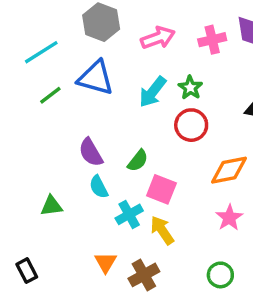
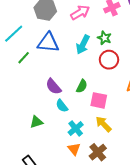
cyan cross: (129, 214) -> (76, 128), moved

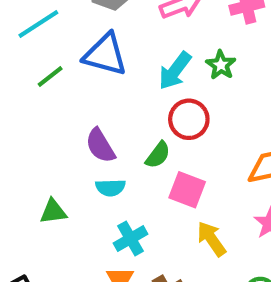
red circle: (109, 60) -> (189, 119), moved
cyan semicircle: (62, 106) -> (110, 188), turned -64
yellow arrow: (104, 124) -> (211, 239), moved

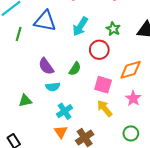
green star: (221, 65) -> (113, 29), moved
green line: (50, 76) -> (19, 34), turned -32
red circle: (189, 119) -> (99, 50), moved
pink square: (187, 190) -> (103, 85), moved

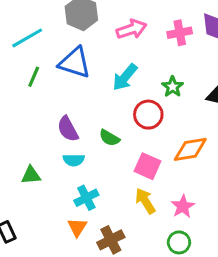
green semicircle: (75, 69) -> (109, 138), turned 80
pink star: (133, 98) -> (183, 206), moved

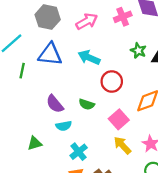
cyan arrow: (125, 77) -> (89, 57), turned 85
green star: (173, 87) -> (138, 51), moved
pink square: (147, 166) -> (119, 119), turned 36

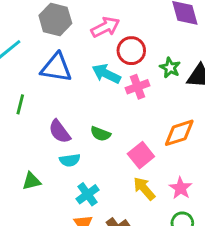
pink cross: (123, 17) -> (138, 87), moved
green line: (22, 71) -> (20, 104), moved
red circle: (112, 81) -> (131, 51), moved

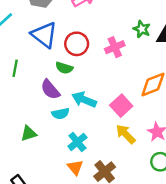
red circle: (131, 51) -> (77, 44), moved
blue triangle: (56, 68) -> (44, 35), turned 32
cyan arrow: (106, 74) -> (84, 100), moved
green semicircle: (101, 134) -> (64, 68), moved

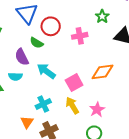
green star: (142, 29) -> (102, 16), moved
cyan semicircle: (60, 114) -> (15, 76), moved
cyan cross: (77, 142) -> (43, 104), moved

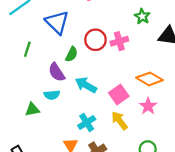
red circle: (51, 26) -> (95, 40), moved
green semicircle: (37, 43) -> (72, 54), turned -88
orange diamond: (103, 72) -> (150, 79), turned 45
pink star: (97, 109) -> (148, 106), moved

